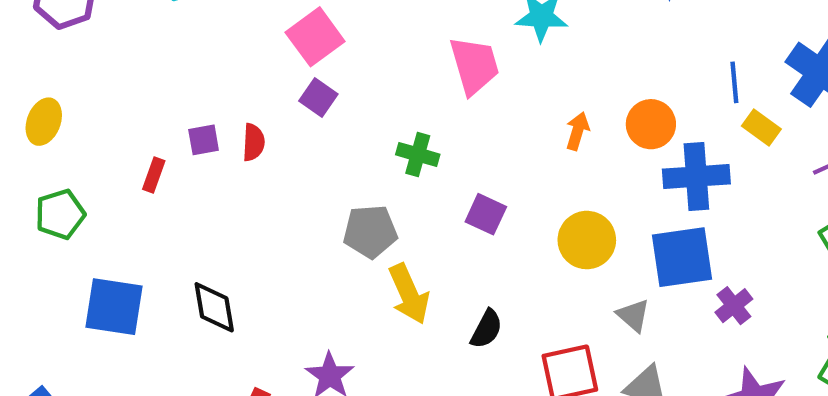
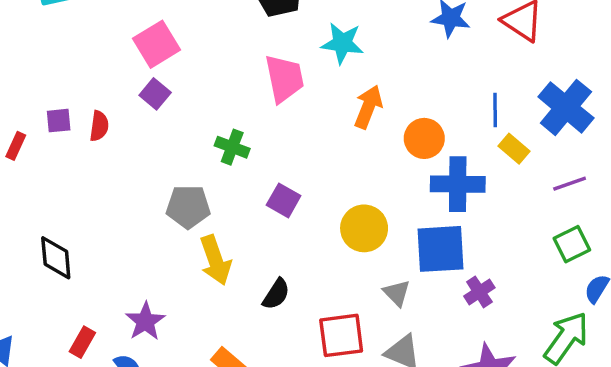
orange arrow: (578, 131) -> (368, 107), moved, size x1.4

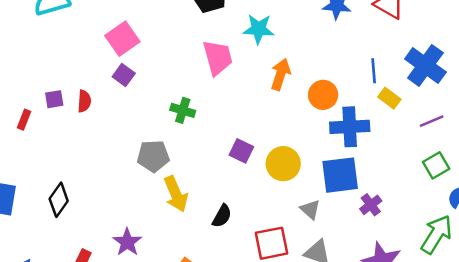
purple square: (284, 200) -> (241, 151), moved
black diamond: (56, 258) -> (59, 200), turned 44

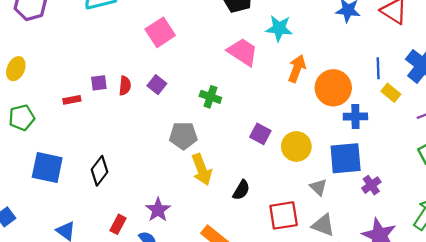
pink trapezoid: (218, 58) -> (243, 52), turned -44
purple square: (124, 75) -> (157, 85), moved
orange circle: (323, 95) -> (333, 88), size x1.4
red rectangle: (24, 120) -> (72, 100), turned 56
blue cross: (350, 127) -> (355, 116), size x0.7

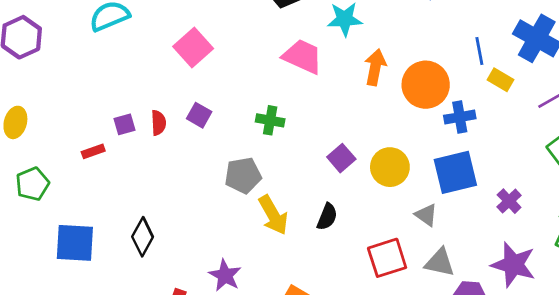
purple square: (260, 134) -> (341, 158), turned 30
purple cross: (371, 185) -> (509, 201), moved
black semicircle: (241, 190) -> (327, 217), moved

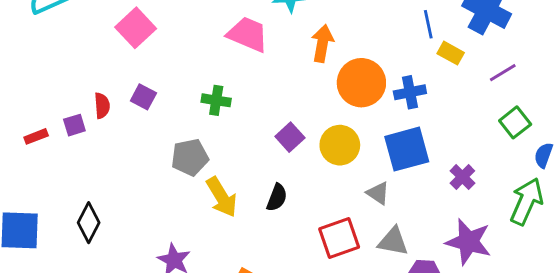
orange circle: (426, 85) -> (361, 83), moved
purple square: (125, 124) -> (74, 125), moved

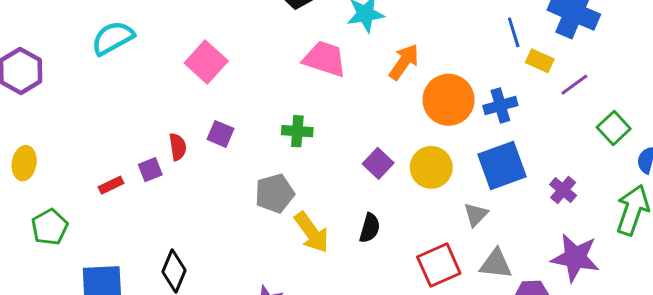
orange arrow: (322, 43) -> (404, 62), turned 30
purple line: (503, 73) -> (574, 85), moved
gray triangle: (378, 193) -> (476, 214), turned 45

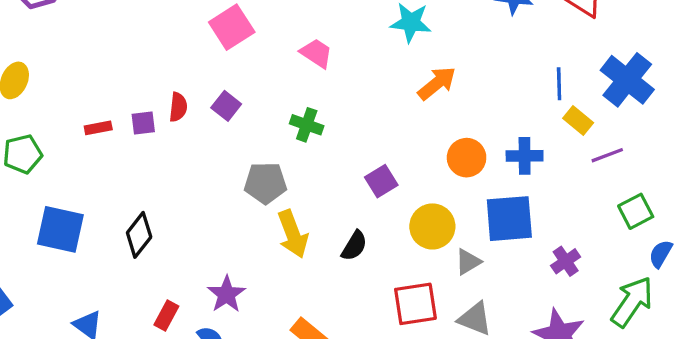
pink trapezoid: (325, 59) -> (316, 53), moved, size x0.7
orange circle: (448, 100) -> (467, 158), moved, size x0.7
yellow circle: (431, 167) -> (432, 226), moved

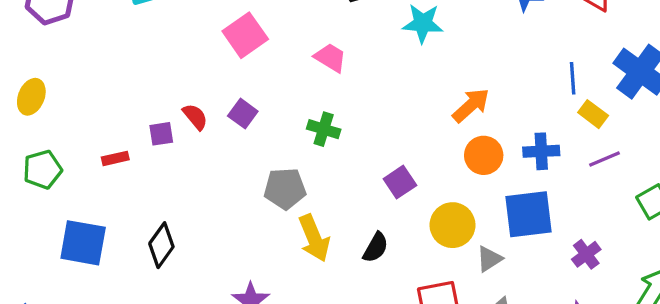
orange arrow: (437, 83) -> (471, 105), moved
red semicircle: (178, 107) -> (195, 117), turned -44
red rectangle: (98, 128) -> (115, 158), moved
purple line: (607, 155) -> (605, 159), moved

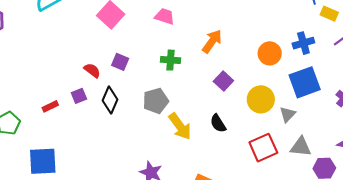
orange arrow: (471, 105) -> (212, 41), moved
purple square: (161, 134) -> (79, 96), moved
black diamond: (161, 245) -> (110, 100), moved
black semicircle: (376, 247) -> (218, 123), turned 132

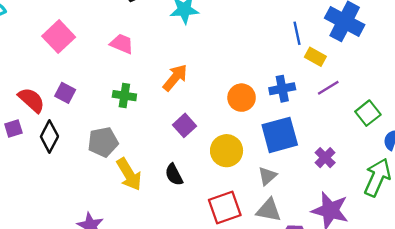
red semicircle: (92, 70) -> (31, 100), size x1.4
gray triangle: (287, 114) -> (267, 176), moved

